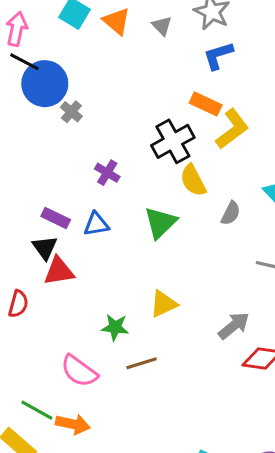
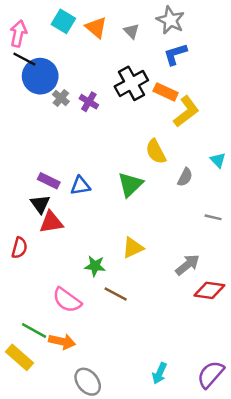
black cross: (173, 141) -> (131, 83), moved
purple cross: (107, 173) -> (89, 102), moved
brown line: (142, 363) -> (116, 294), turned 45

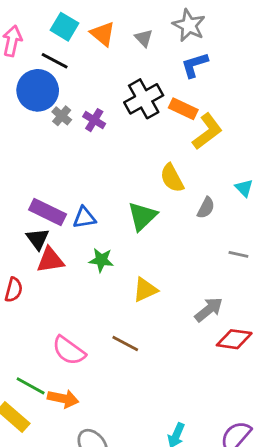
black line: (24, 59) -> (55, 61), moved
purple rectangle: (49, 181) -> (48, 212), size x1.4
green star: (95, 266) -> (101, 260), moved

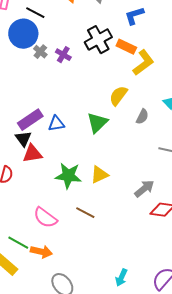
yellow semicircle: (172, 178) -> (118, 96), turned 65
purple rectangle: (48, 212) -> (30, 120), turned -60
green star: (101, 260) -> (68, 176), moved, size x1.5

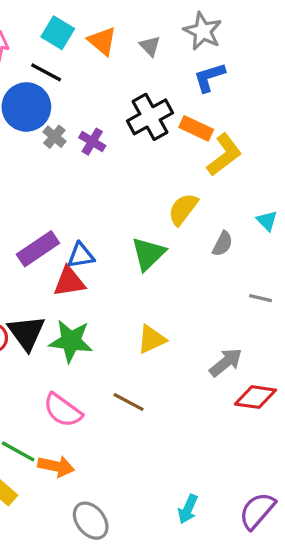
black triangle: (23, 139) -> (26, 333), moved, size x1.4
red triangle: (32, 154) -> (69, 282), moved
green star: (68, 176) -> (71, 341), moved

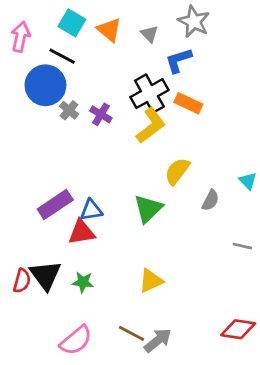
blue L-shape: (209, 77) -> (179, 60), moved
yellow L-shape: (224, 155) -> (151, 125), moved
green star: (71, 341) -> (83, 282), size x0.6
gray arrow: (226, 362) -> (158, 340), moved
pink semicircle: (63, 410) -> (76, 340), turned -76

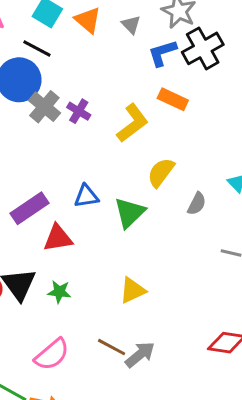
black cross: (149, 94) -> (203, 48), moved
gray cross: (69, 110) -> (44, 107), size x1.5
blue triangle: (91, 210) -> (86, 196), moved

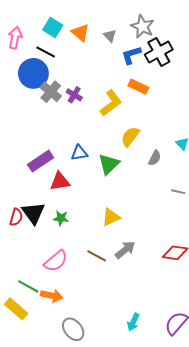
gray arrow: (140, 355) -> (125, 250), moved

